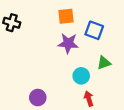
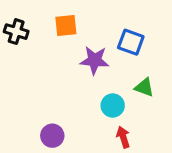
orange square: (66, 16) -> (66, 26), moved
green triangle: (104, 63) -> (144, 87), turned 40

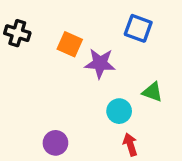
orange square: (66, 26) -> (70, 44), moved, turned 30
blue square: (131, 42) -> (138, 28), moved

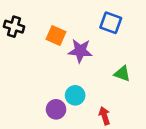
cyan circle: (119, 111) -> (75, 95), moved
purple circle: (55, 143) -> (56, 109), moved

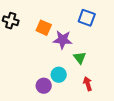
green triangle: (122, 74) -> (80, 58), moved, turned 32
red arrow: (104, 116) -> (88, 84), moved

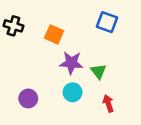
purple star: (63, 40) -> (71, 63), moved
purple circle: (44, 86) -> (28, 98), moved

